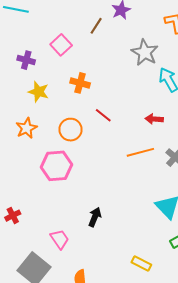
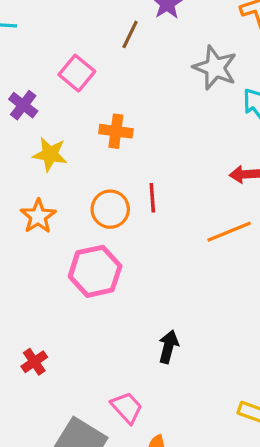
purple cross: (26, 60) -> (23, 105), turned 30
red line: (103, 115) -> (152, 198), moved, turned 54
pink trapezoid: (60, 239) -> (127, 408), moved

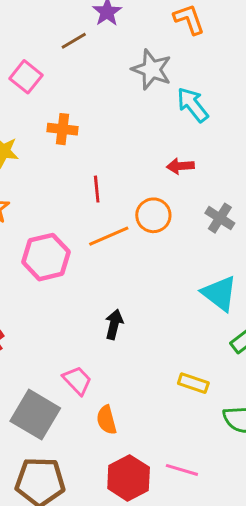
brown line: (130, 34) -> (74, 41), turned 35
orange circle: (110, 209) -> (153, 215), moved
orange line: (229, 232) -> (109, 236), moved

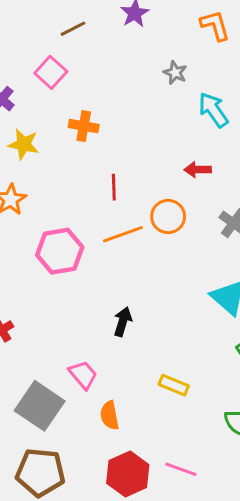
brown line: (74, 41) -> (73, 29), moved
gray star: (152, 69) -> (175, 73), size x0.6
yellow rectangle: (193, 383) -> (174, 385), moved

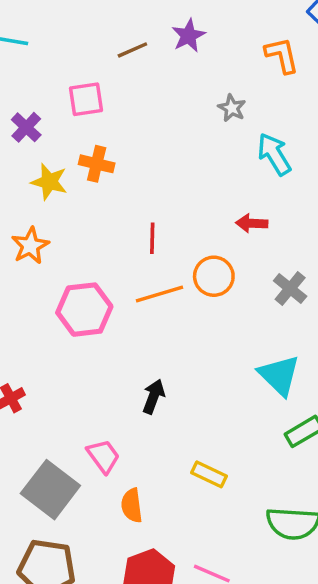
brown line: (73, 29) -> (132, 50), moved
pink square: (51, 72) -> (86, 99), turned 36
orange cross: (84, 126) -> (97, 164), moved

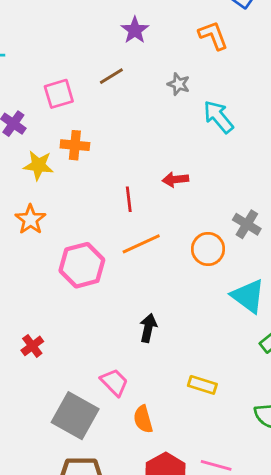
brown line: (132, 50) -> (111, 76), moved
red arrow: (252, 223) -> (175, 179), moved
orange circle: (214, 276) -> (208, 249), moved

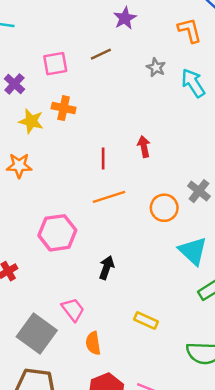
cyan arrow: (218, 117) -> (193, 83), moved
red arrow: (175, 179) -> (144, 147), turned 78
orange star: (30, 219) -> (19, 166), turned 30
pink hexagon: (82, 265) -> (57, 233), moved

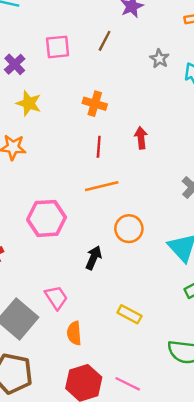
brown line: (101, 54) -> (105, 41), turned -42
orange cross: (64, 108) -> (95, 104), moved
orange circle: (164, 208) -> (129, 229), moved

